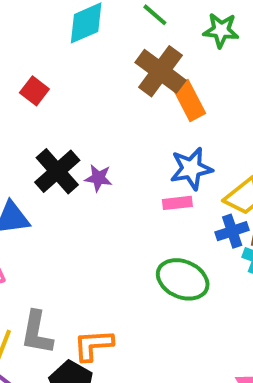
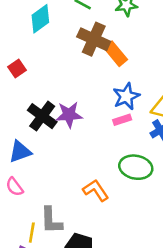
red square: (34, 91) -> (17, 68), turned 30
purple star: (98, 178) -> (69, 115), size x1.5
orange L-shape: (93, 345) -> (96, 190), moved, turned 72

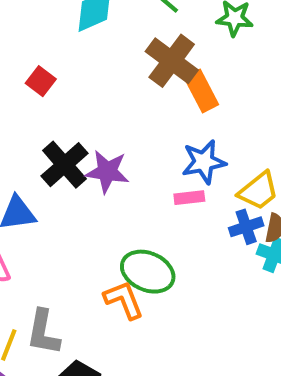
red square: (17, 68) -> (41, 81), turned -30
green ellipse: (136, 167) -> (148, 272), moved

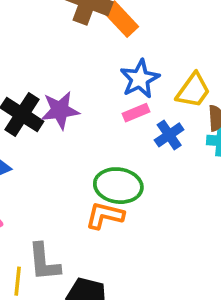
blue cross: (246, 227) -> (169, 135), moved
orange L-shape: (124, 300) -> (105, 215), turned -39

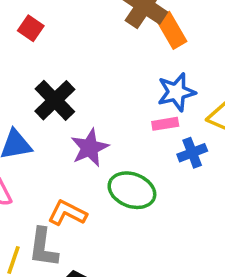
purple star: (60, 110) -> (90, 148), moved, turned -30
orange L-shape: (105, 215) -> (67, 213), moved

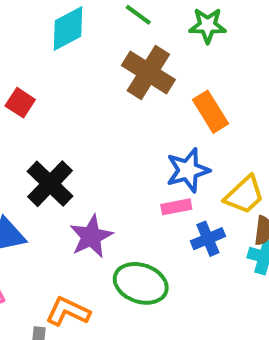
orange rectangle: (171, 30) -> (211, 112), moved

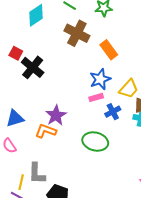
black cross: (50, 184) -> (33, 67), moved
green ellipse: (141, 283) -> (95, 142), moved
orange L-shape: (68, 311) -> (46, 131), moved

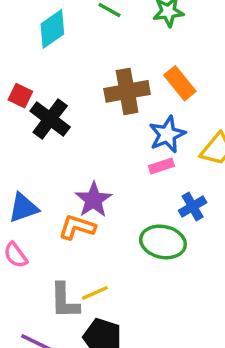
brown cross: (77, 33) -> (127, 91), moved, turned -35
blue cross: (113, 112) -> (193, 206), moved
yellow line: (21, 182) -> (95, 293), moved, turned 56

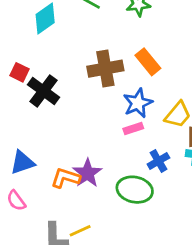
purple star: (94, 200) -> (87, 173), moved

